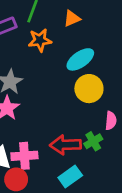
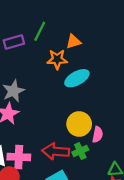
orange star: (40, 40) -> (57, 59), moved
yellow circle: (89, 89) -> (79, 124), moved

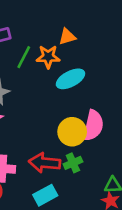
green line: (40, 31) -> (24, 57), moved
pink semicircle: (98, 135) -> (93, 125), moved, size x1.6

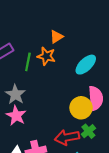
orange star: (48, 57) -> (46, 56), turned 30
cyan ellipse: (70, 79) -> (86, 65), moved

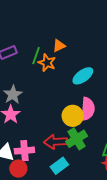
green line: (28, 62) -> (36, 56), moved
green cross: (88, 131) -> (77, 139), size x1.5

